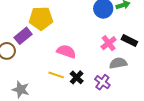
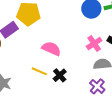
purple cross: (102, 82) -> (97, 86), moved

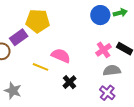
yellow line: (39, 71) -> (40, 67), moved

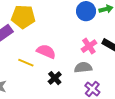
gray semicircle: (112, 70) -> (83, 67), moved

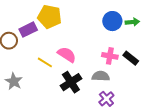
pink cross: (89, 46) -> (110, 56), turned 35
black cross: (55, 78) -> (71, 82), size x1.5

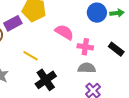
pink semicircle: (67, 55) -> (64, 32), moved
pink cross: (110, 56) -> (85, 47), moved
black cross: (71, 82) -> (46, 80), moved

